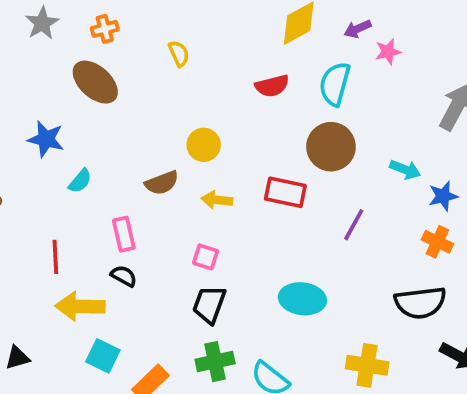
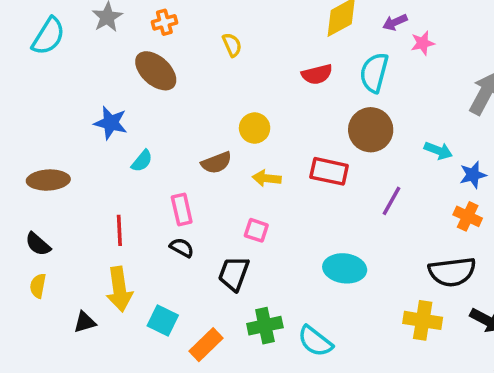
black trapezoid: (209, 304) -> (234, 274), moved
yellow arrow: (80, 306) -> (119, 289), moved, turned -99
yellow cross: (367, 365) -> (423, 320), moved

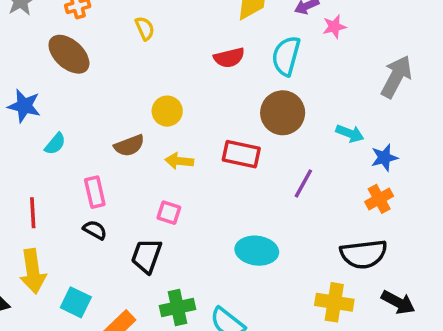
orange cross: (468, 216) -> (379, 199), turned 36

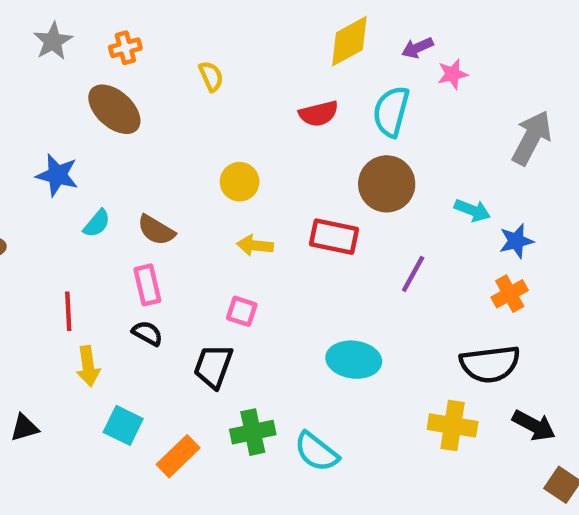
brown semicircle: (129, 146) -> (156, 230), moved, turned 52
yellow arrow: (33, 271) -> (88, 366), moved, size x0.7

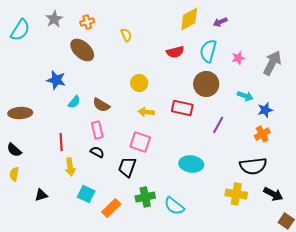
pink star: (453, 74) -> (238, 58), moved
pink square: (242, 311) -> (140, 142), size x1.5

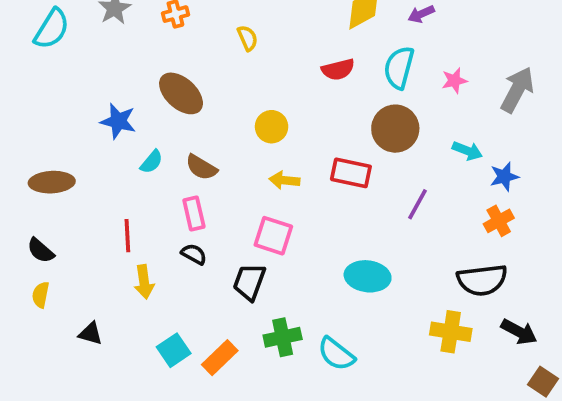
brown ellipse: (82, 50) -> (181, 93), moved
cyan square: (86, 194) -> (174, 350), moved, turned 30
black triangle: (41, 195) -> (91, 334), turned 32

